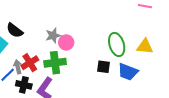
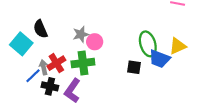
black semicircle: (15, 30) -> (40, 29), turned 30
yellow triangle: (145, 47) -> (178, 46), turned -30
blue trapezoid: (128, 72) -> (160, 59), moved

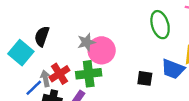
black semicircle: (40, 29) -> (42, 36), turned 42
pink circle: (95, 42) -> (102, 50), size x1.5
green ellipse: (148, 44) -> (160, 25), moved

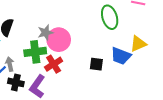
red cross: (59, 74) -> (54, 64), moved
green cross: (89, 74) -> (35, 52), moved

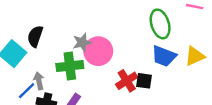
blue trapezoid: (121, 56) -> (164, 56), moved
red cross: (54, 64) -> (127, 81), moved

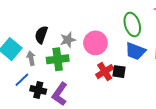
black semicircle: (35, 36) -> (41, 35), moved
pink circle: (98, 51) -> (95, 43), moved
gray arrow: (39, 81) -> (31, 58), moved

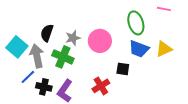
gray arrow: (31, 58) -> (37, 56), size x1.6
green cross: (58, 59) -> (63, 57), turned 30
red cross: (105, 72) -> (101, 86), moved

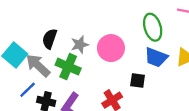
gray arrow: (37, 56) -> (38, 65), turned -35

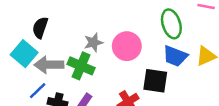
black semicircle: (50, 39) -> (40, 28), moved
gray arrow: (38, 65) -> (49, 65), turned -44
black square: (138, 80) -> (155, 81), size x1.5

